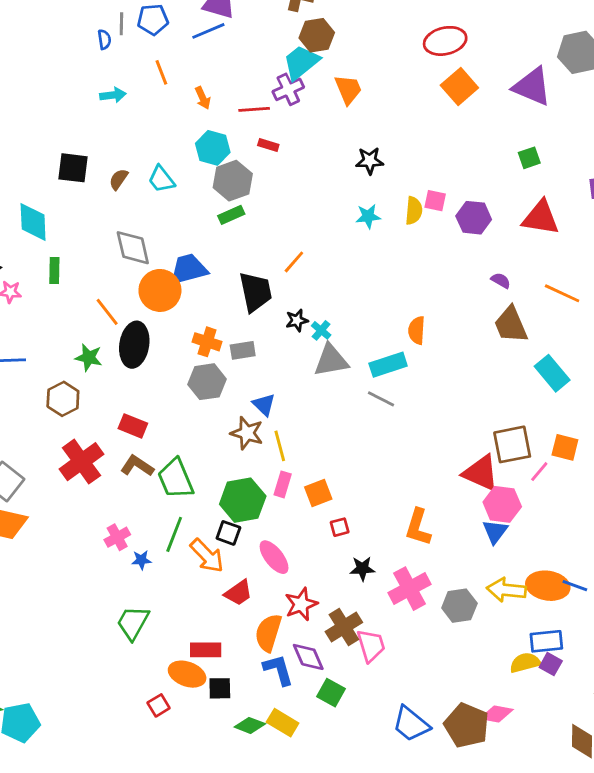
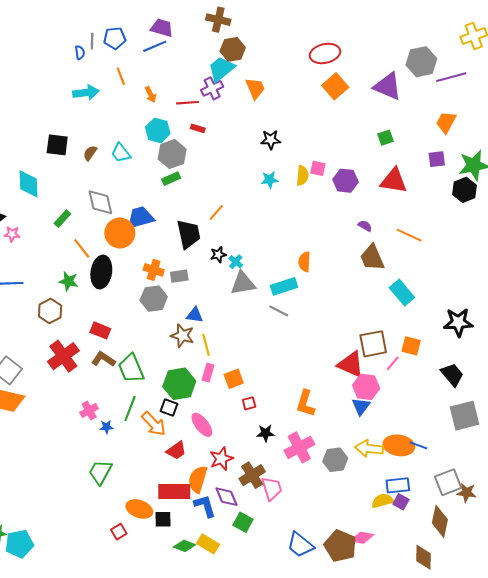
cyan arrow: (113, 95) -> (86, 92), size x1.4
green rectangle: (54, 271) -> (62, 219), moved, turned 42
blue triangle: (264, 405) -> (195, 315), turned -36
red rectangle: (206, 650) -> (174, 492), moved, size x1.4

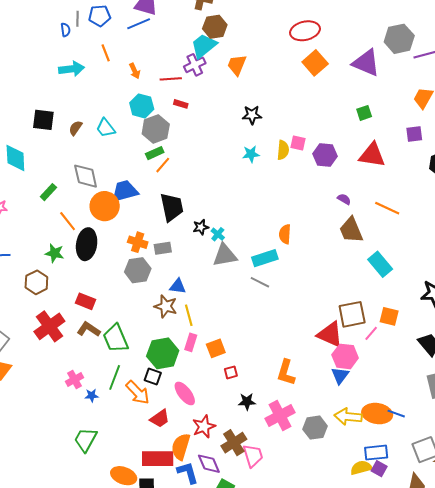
orange trapezoid: (255, 88) -> (237, 65), turned -135
orange line: (216, 212) -> (163, 165), moved

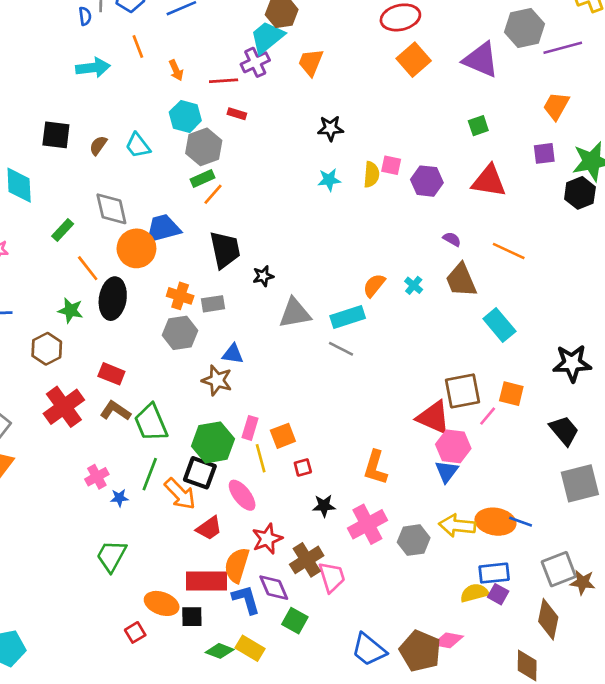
cyan cross: (218, 234) -> (414, 285), moved
orange semicircle: (285, 234) -> (374, 285), turned 36
yellow line: (189, 315) -> (261, 458), moved
black square: (153, 376) -> (200, 473), size x1.4

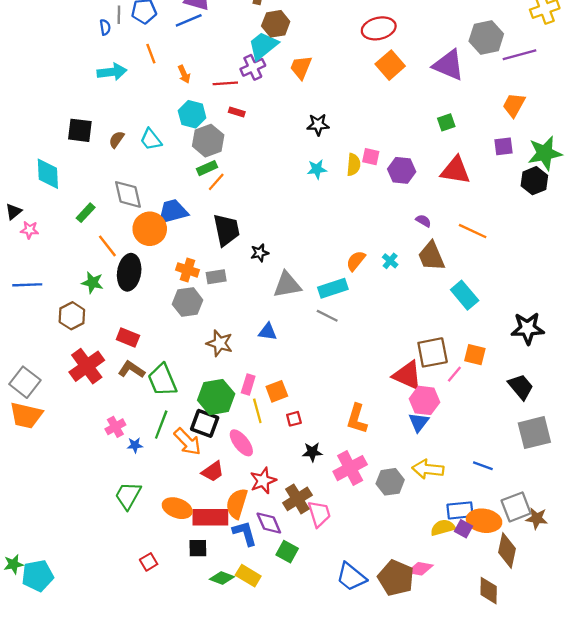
blue triangle: (233, 354) -> (268, 332), moved
orange ellipse: (495, 522) -> (484, 521), moved
orange ellipse: (162, 603) -> (177, 508), moved

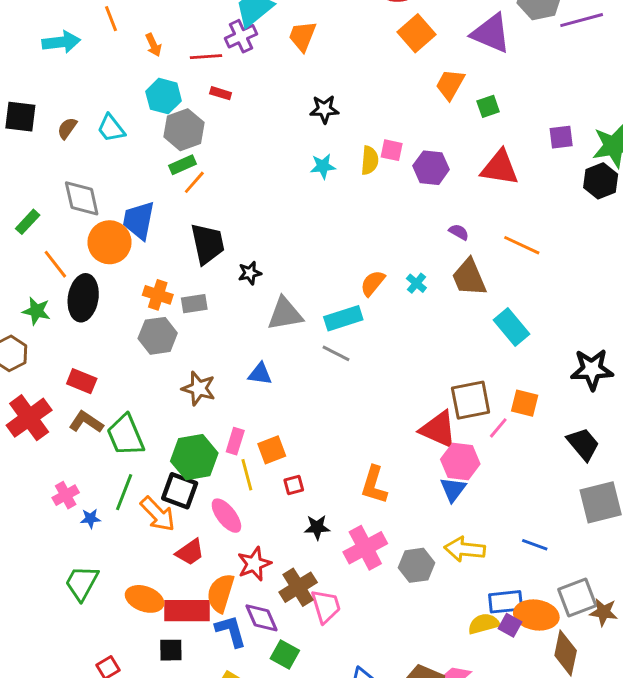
orange trapezoid: (514, 105) -> (450, 84), moved
blue trapezoid: (173, 212) -> (139, 220), turned -64

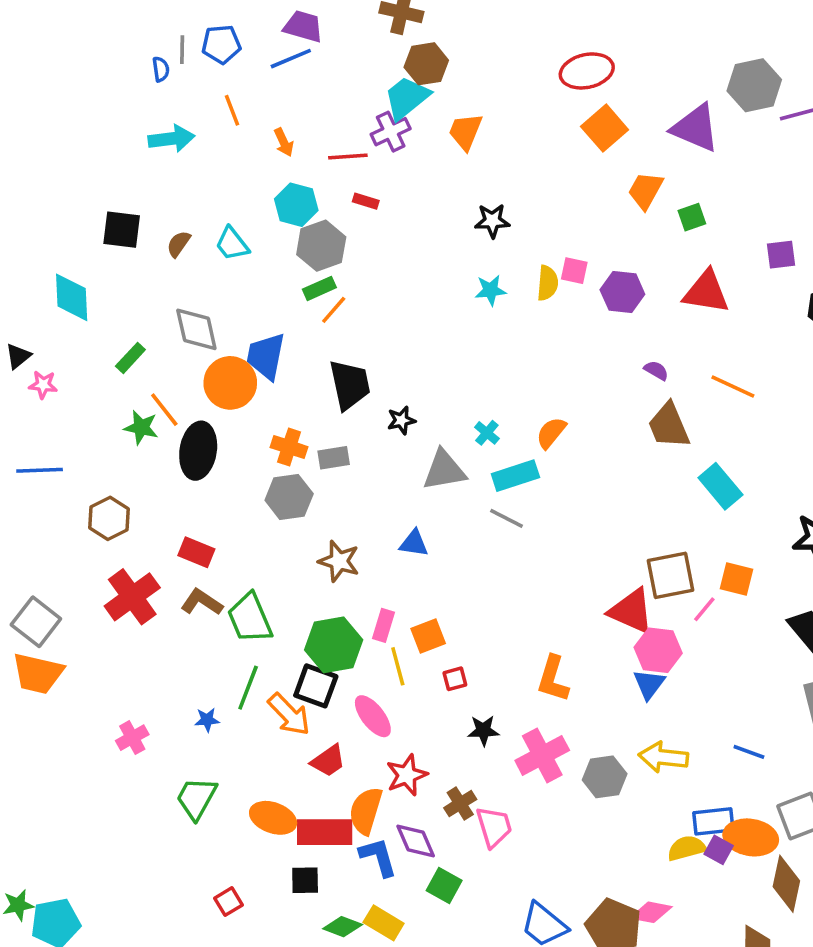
cyan cross: (416, 283) -> (487, 433), moved
green star: (36, 311) -> (141, 427), moved
pink cross: (66, 495) -> (132, 738), moved
brown cross: (298, 587) -> (460, 804), size x0.7

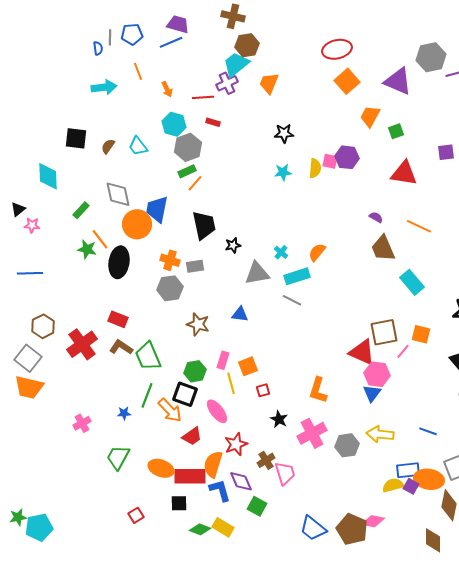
purple hexagon: (622, 292) -> (347, 157), moved
brown hexagon: (109, 518) -> (43, 326), moved
green hexagon: (334, 645) -> (195, 371), size x0.7
black star: (483, 730) -> (279, 419), turned 30

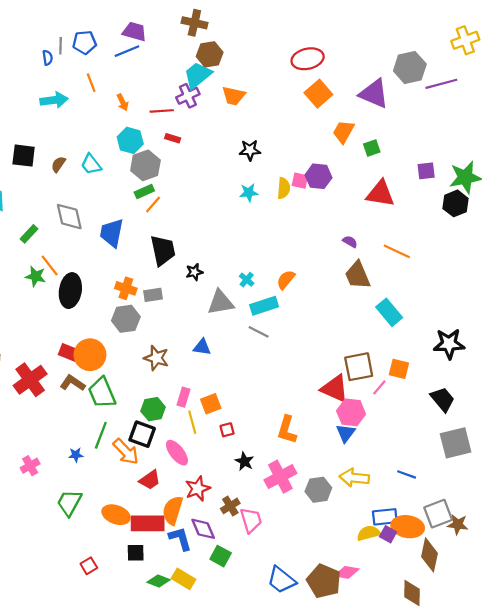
orange trapezoid: (269, 83) -> (234, 96), turned -100
orange circle: (137, 224) -> (90, 355), moved

